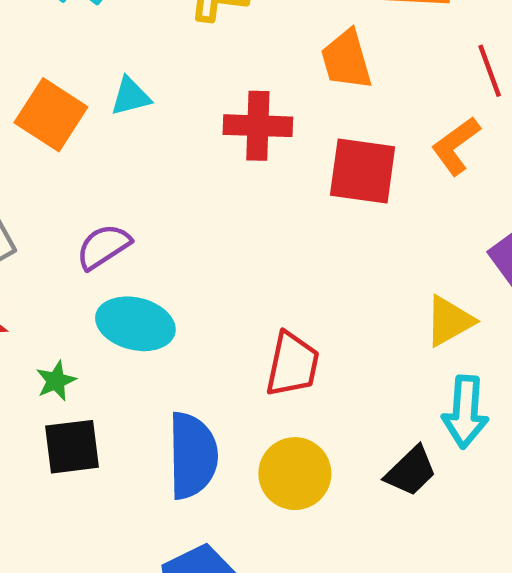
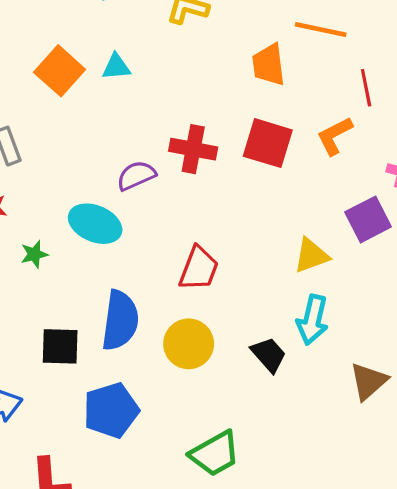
red cross: (258, 126) -> (193, 149), moved
purple semicircle: (103, 247) -> (136, 176), moved
black square: (72, 447) -> (60, 346), moved
black trapezoid: (411, 471) -> (269, 355), turned -96

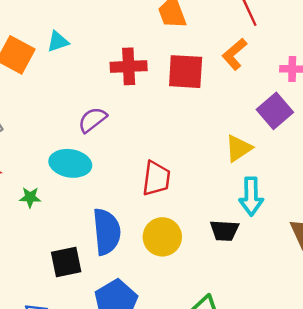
red cross: (193, 149) -> (129, 66), moved
green star: (34, 254) -> (30, 197), turned 30
black trapezoid: (269, 355) -> (224, 231), turned 148

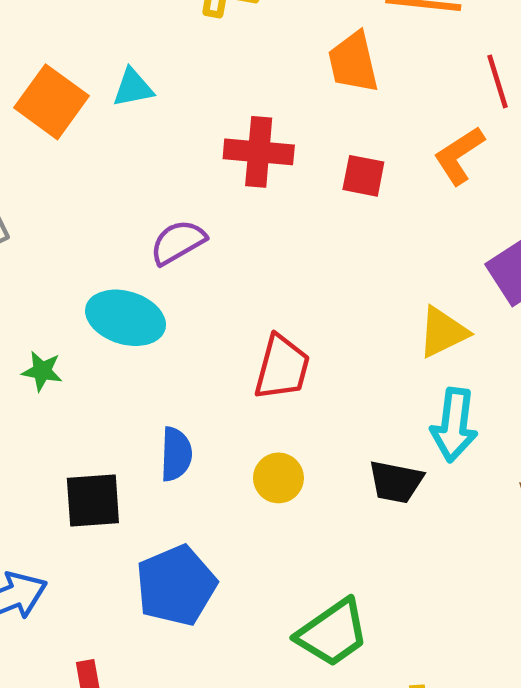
red square: (186, 72) -> (363, 176), size x0.6
blue semicircle: (107, 232) -> (176, 454), size x0.6
yellow circle: (162, 237) -> (278, 478), size x0.7

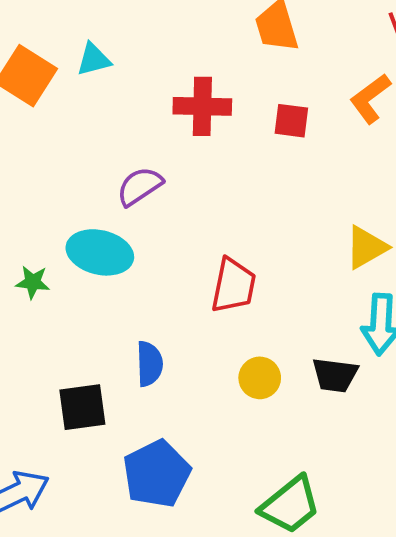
green star: (42, 371) -> (33, 282), moved
yellow circle: (278, 478) -> (260, 378), moved

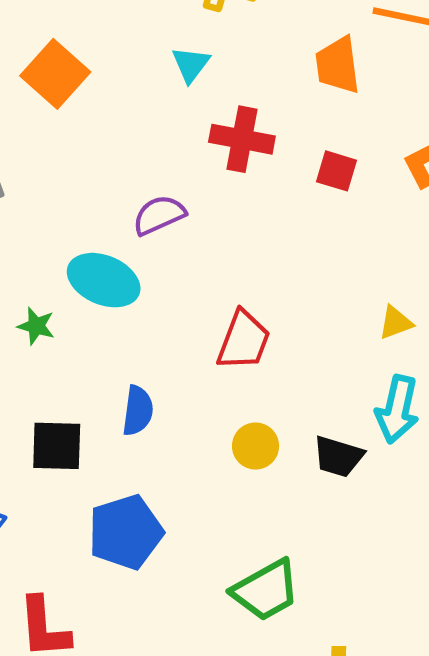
cyan triangle: (94, 59) -> (191, 64), moved, turned -48
yellow triangle: (366, 247) -> (395, 323), size x0.7
green star: (33, 282) -> (36, 326), moved

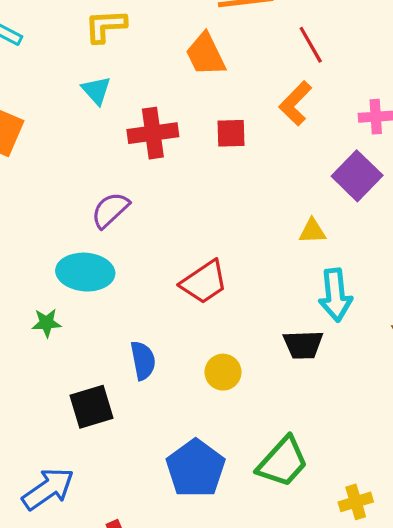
yellow triangle: (395, 323) -> (312, 231), turned 36
red trapezoid: (244, 340) -> (204, 282), turned 54
yellow circle: (256, 446) -> (223, 372), moved
blue pentagon: (126, 532) -> (196, 468), moved

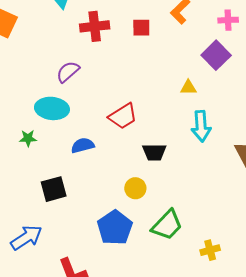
black trapezoid: (303, 345) -> (154, 152), moved
blue semicircle: (143, 360) -> (83, 145), moved, turned -95
yellow circle: (223, 372) -> (135, 188), moved

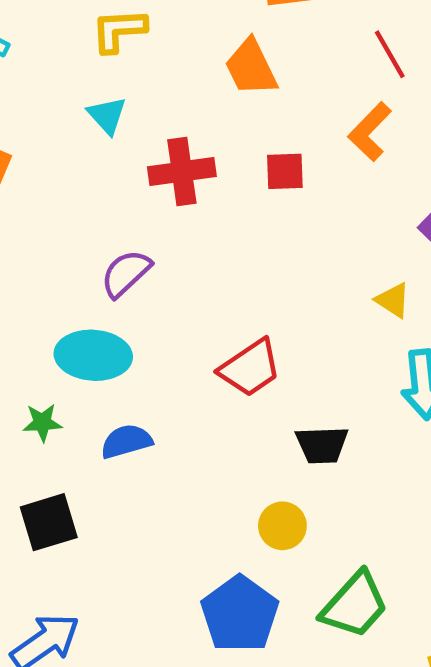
yellow triangle: (188, 88) -> (393, 300), turned 36
blue semicircle: (83, 145) -> (126, 441), moved
black square: (54, 189) -> (49, 522), moved

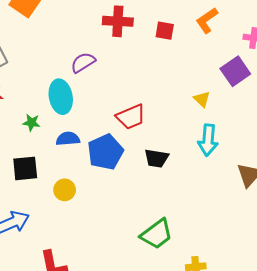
cyan ellipse: (93, 355) -> (61, 97), turned 64
yellow circle: (282, 526) -> (65, 190), moved
blue pentagon: (240, 614) -> (105, 152), moved

